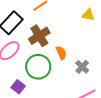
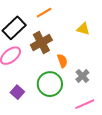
yellow triangle: (88, 15) -> (83, 29), moved
green circle: (38, 67) -> (50, 84), moved

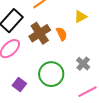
yellow triangle: (83, 29) -> (80, 17), turned -40
orange semicircle: (62, 61) -> (62, 34), moved

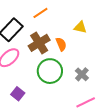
yellow triangle: (80, 17) -> (80, 27), turned 40
green circle: (51, 74) -> (50, 71), moved

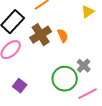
yellow triangle: (80, 27) -> (88, 12), moved, turned -48
green circle: (50, 71) -> (65, 79), moved

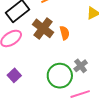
brown cross: (41, 35) -> (43, 28), turned -30

